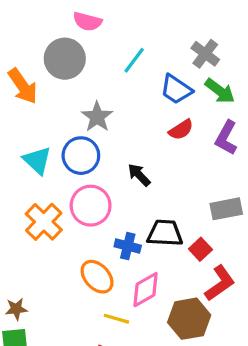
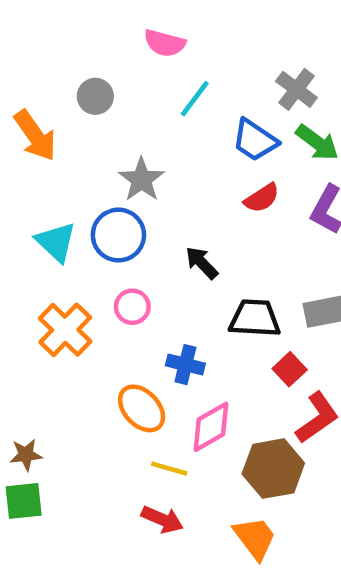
pink semicircle: (87, 21) -> (165, 43), moved
gray circle: (65, 59) -> (95, 96), size x0.6
pink circle: (91, 206) -> (132, 307), size x0.6
black trapezoid: (165, 233) -> (255, 318), moved

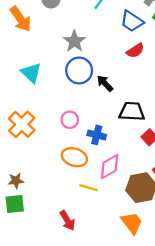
blue circle: (118, 235) -> (79, 71), moved
pink circle: (132, 307) -> (70, 120), moved
orange cross: (65, 330) -> (22, 124), moved
orange ellipse: (142, 408) -> (74, 157), turned -30
red arrow: (162, 519) -> (67, 220), moved, turned 36

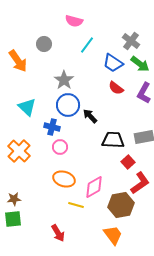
red semicircle: (135, 51) -> (116, 88), turned 70
blue cross: (97, 135) -> (52, 127), moved

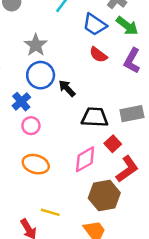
blue cross: (52, 127) -> (21, 102), turned 35
pink diamond: (94, 187) -> (85, 159), moved
yellow line: (76, 205) -> (50, 212), moved

